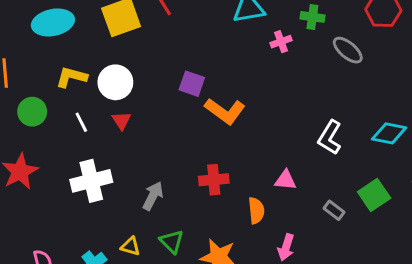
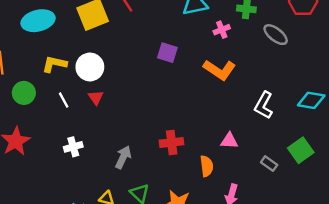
purple square: (192, 84) -> (167, 53), moved
orange L-shape: (225, 111) -> (220, 70), moved
white cross: (91, 181) -> (73, 147), size x0.6

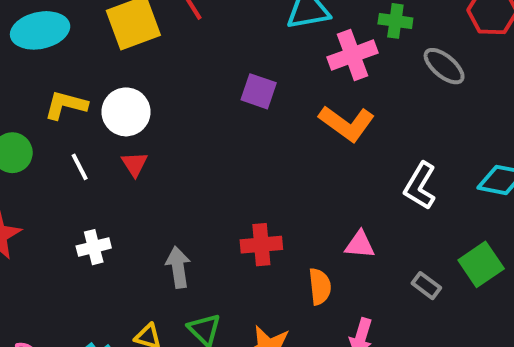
pink cross: (222, 30) -> (353, 55), size x1.6
gray arrow: (123, 157) -> (178, 267), turned -35

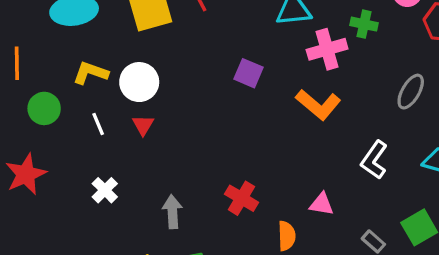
gray ellipse: (444, 66) -> (411, 92), moved, turned 76
red cross: (261, 245) -> (242, 198), turned 32
white cross: (94, 247) -> (105, 190), turned -35

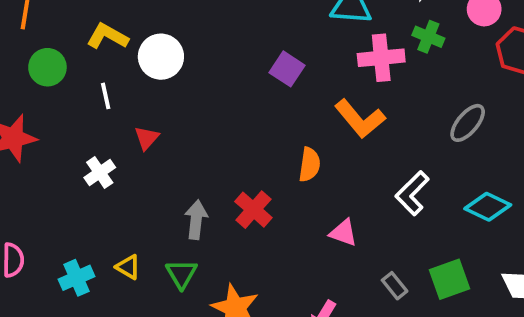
red triangle: (143, 125) -> (147, 138), moved
gray arrow: (172, 212) -> (196, 220), moved
orange semicircle: (287, 236) -> (310, 165), moved

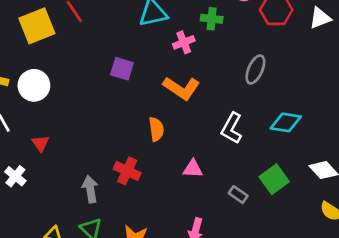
pink cross: (381, 58) -> (184, 42), size x0.7

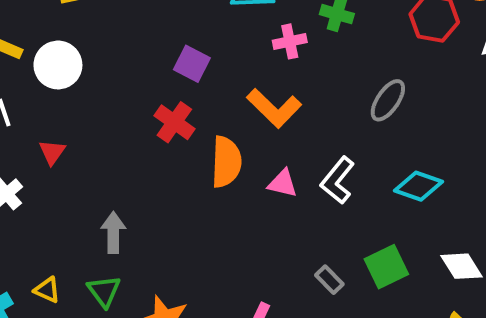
orange semicircle: (156, 129) -> (226, 162), size x1.4
pink triangle: (193, 169) -> (283, 183), moved
red cross: (127, 171) -> (174, 122), moved

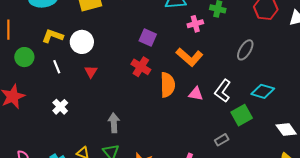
red triangle: (52, 152) -> (91, 72), moved
green square: (386, 267) -> (242, 115), moved
gray rectangle: (329, 280) -> (222, 140), turned -72

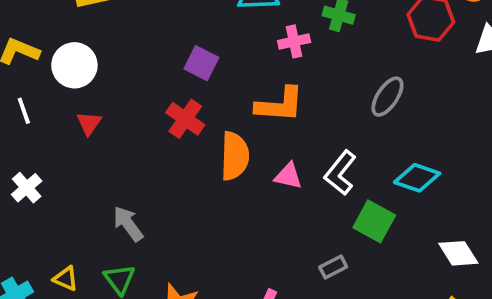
orange L-shape: (189, 57) -> (280, 105), turned -40
green square: (242, 115) -> (374, 221), turned -35
gray arrow: (114, 123) -> (128, 224), turned -36

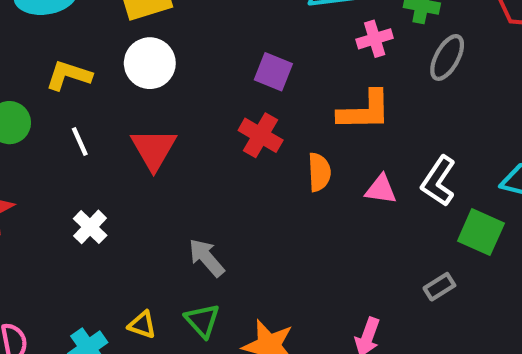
white circle: (74, 65) -> (150, 63), moved
gray ellipse: (387, 97) -> (447, 57), moved
red triangle: (89, 123) -> (154, 149), size x1.6
orange semicircle: (235, 156) -> (319, 172), size x0.7

